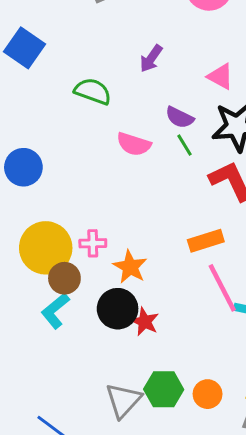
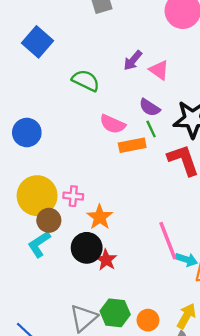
pink triangle: (220, 76) -> (159, 70), moved
orange rectangle: (206, 241) -> (132, 145), moved

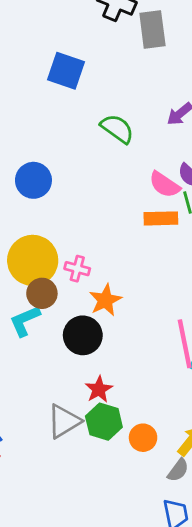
blue square: (37, 42) -> (66, 71), turned -32
pink semicircle: (113, 124) -> (165, 185), moved
red star: (106, 260) -> (99, 389), moved

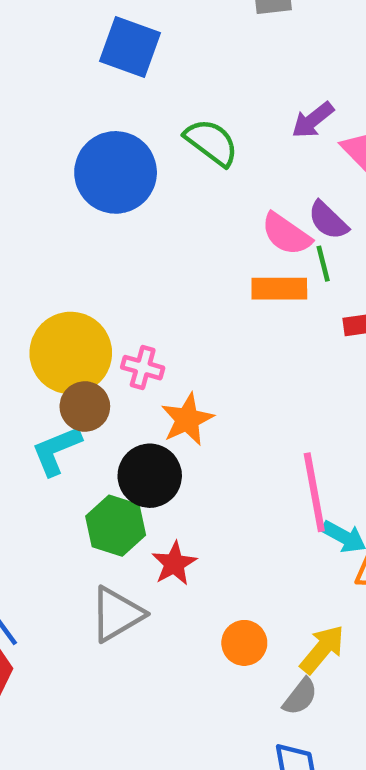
blue circle: (33, 180) -> (116, 172), moved, size x1.4
green hexagon: (104, 422) -> (116, 526), moved

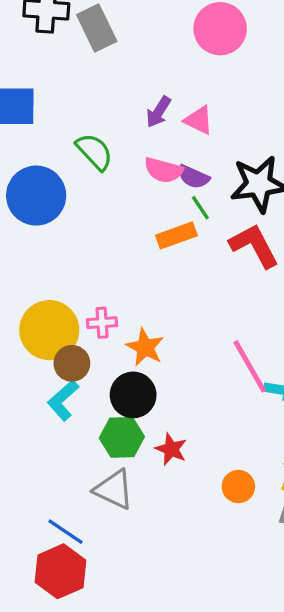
green semicircle: (211, 142) -> (94, 152), turned 30
pink semicircle: (286, 234) -> (163, 170), moved
gray triangle: (117, 614) -> (114, 489), moved, turned -45

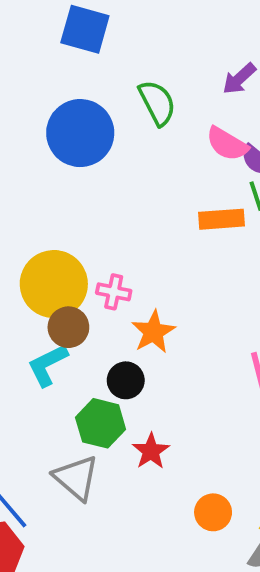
black circle: (133, 395) -> (126, 380), size x0.7

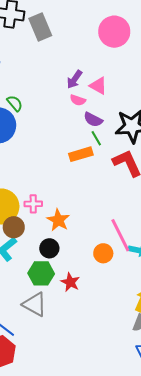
green semicircle: (157, 103) -> (15, 103), moved, size x0.7
pink semicircle: (227, 144) -> (78, 100), moved, size x0.7
orange circle: (213, 512) -> (103, 253), moved

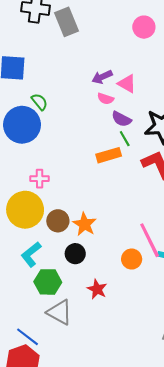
pink circle: (114, 32) -> (144, 27), size x0.7
purple arrow: (74, 79) -> (102, 77), turned 30
pink cross: (33, 204) -> (40, 179), moved
brown circle: (14, 227) -> (58, 221), moved
green hexagon: (41, 273) -> (48, 282), moved

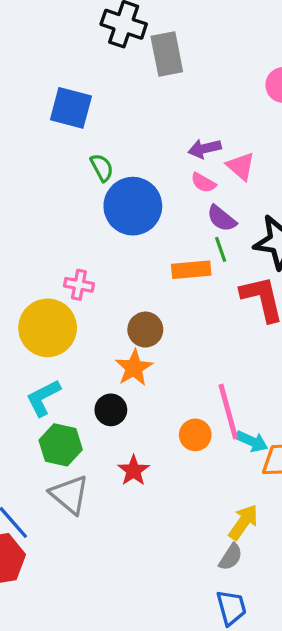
blue circle: (22, 125) -> (133, 206), moved
brown circle: (58, 221) -> (145, 330), moved

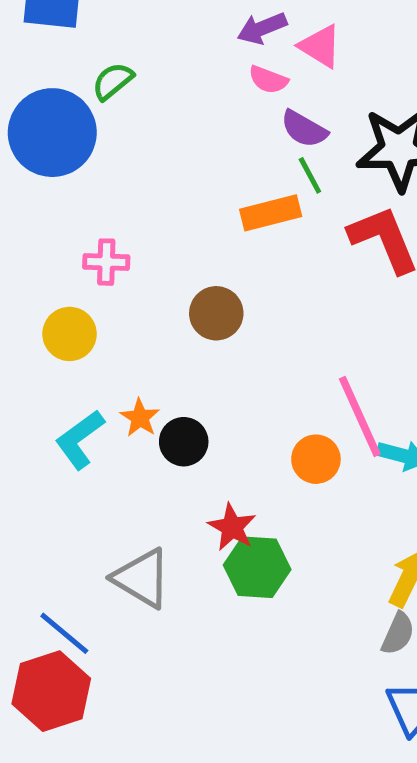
green semicircle: (102, 168) -> (113, 81), turned -92
blue circle: (133, 206) -> (52, 133), moved
yellow circle: (48, 328) -> (70, 334), size x0.6
orange star: (134, 368) -> (140, 418), moved, size x0.7
green hexagon: (61, 445) -> (257, 567), moved

